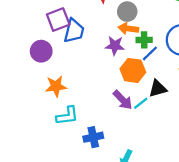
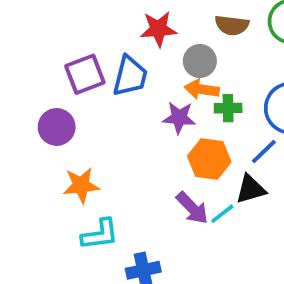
blue trapezoid: (74, 31) -> (130, 76), moved
blue line: (150, 53) -> (264, 151), moved

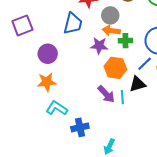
purple square: (85, 74) -> (22, 25), moved
purple circle: (57, 127) -> (48, 54), moved
cyan line: (222, 214) -> (122, 97), turned -56
cyan L-shape: (100, 234) -> (57, 108), turned -140

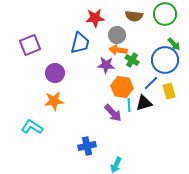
green cross: (125, 41) -> (132, 60), turned 32
cyan line: (122, 97) -> (129, 105), moved
cyan L-shape: (57, 108) -> (32, 127), moved

